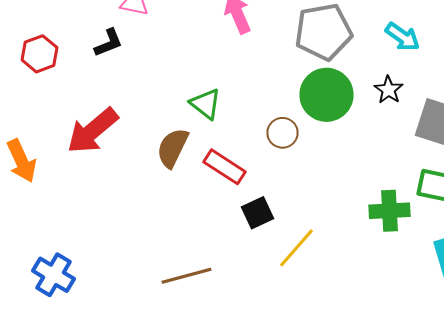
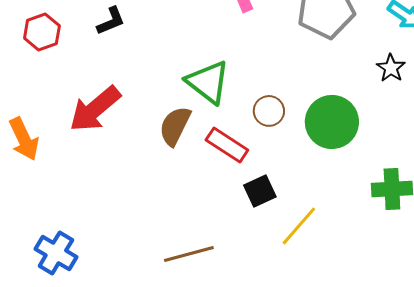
green circle: (326, 95) -> (332, 122), moved
green triangle: (206, 104) -> (208, 82), size x1.4
brown circle: (282, 133) -> (269, 111), moved

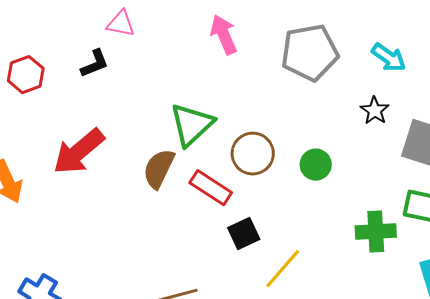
green triangle: (208, 82) -> (192, 125), turned 39
brown circle: (269, 111) -> (253, 154), size x1.4
green circle: (332, 122) -> (316, 165), size x0.6

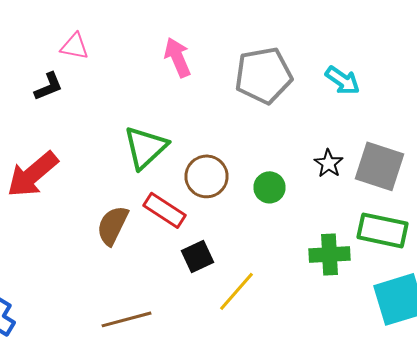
black star: (375, 111) -> (328, 163), moved
brown semicircle: (159, 169) -> (112, 225), moved

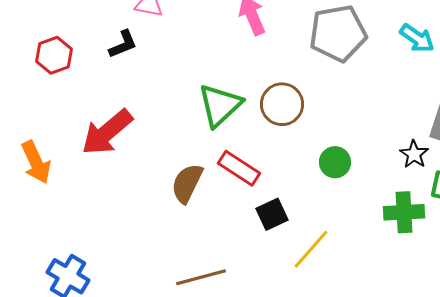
black star: (328, 163) -> (414, 154), moved
brown circle: (206, 176) -> (282, 104), moved
green circle: (270, 187) -> (335, 162), moved

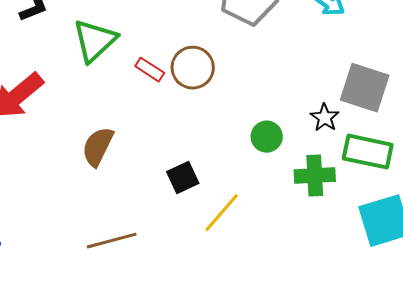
green triangle: (220, 105) -> (95, 41), moved
green circle: (335, 162) -> (267, 137), moved
red rectangle: (239, 168) -> (150, 70), moved, size x0.7

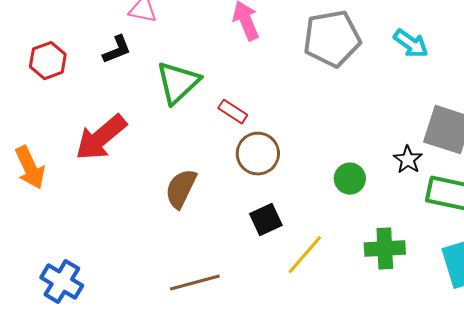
brown circle: (193, 68) -> (258, 154), moved
green cross: (315, 176) -> (385, 249), moved

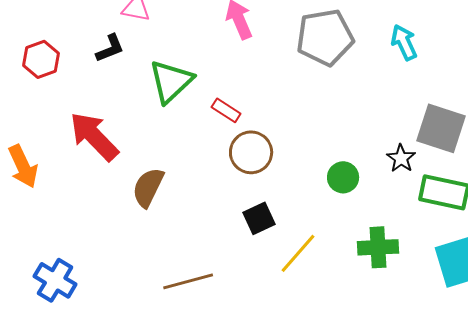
cyan arrow: (411, 44) -> (404, 42), turned -150
red arrow: (101, 138) -> (94, 136), turned 86
brown semicircle: (181, 189) -> (148, 187), moved

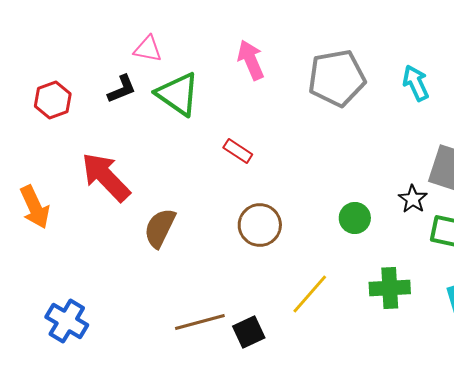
green triangle: (171, 81) -> (178, 94), moved, turned -42
brown circle: (251, 152) -> (260, 225), moved
black square: (259, 218) -> (249, 332), moved

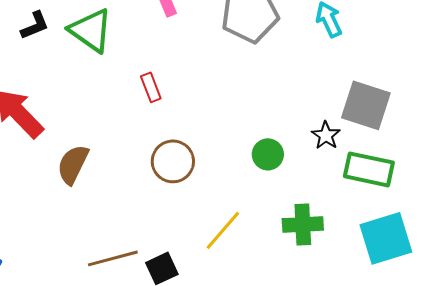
red rectangle: (238, 151) -> (151, 87), turned 36

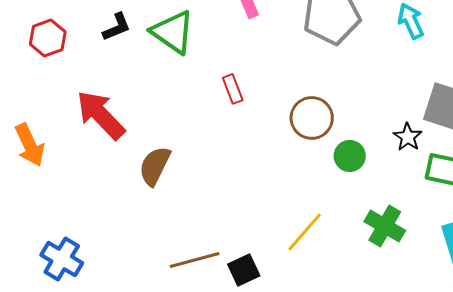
brown circle: (173, 161) -> (312, 118), moved
green cross: (303, 224) -> (385, 226), turned 33

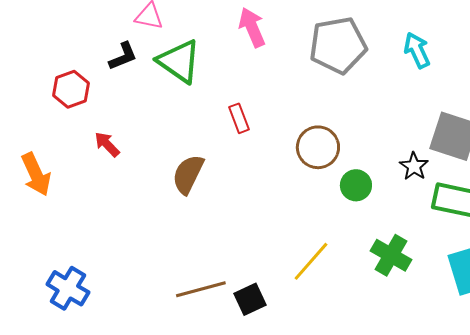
red hexagon: (48, 38) -> (71, 89), moved
red arrow: (101, 115) -> (107, 144), size x0.5
brown semicircle: (155, 166) -> (188, 174), moved

